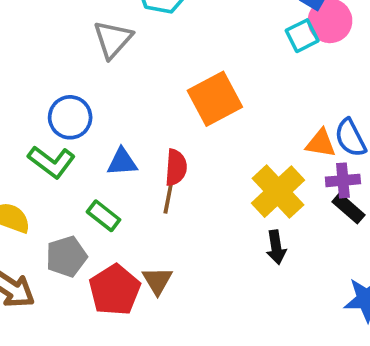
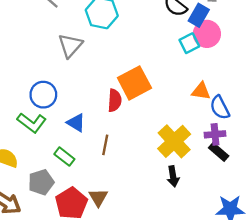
orange triangle: (321, 143) -> (201, 91), moved
blue triangle: (122, 162) -> (76, 123), turned 36
red semicircle: (176, 167) -> (115, 100), moved

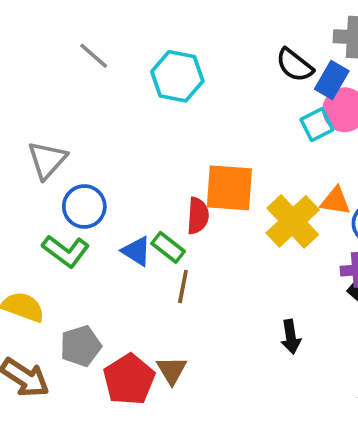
gray triangle: (70, 46) -> (47, 160), moved
orange square: (134, 83) -> (229, 188), turned 32
yellow cross: (174, 141) -> (293, 221), moved
green rectangle: (64, 157) -> (168, 247), moved

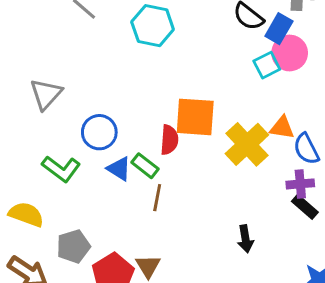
blue circle: (84, 206) -> (99, 132), moved

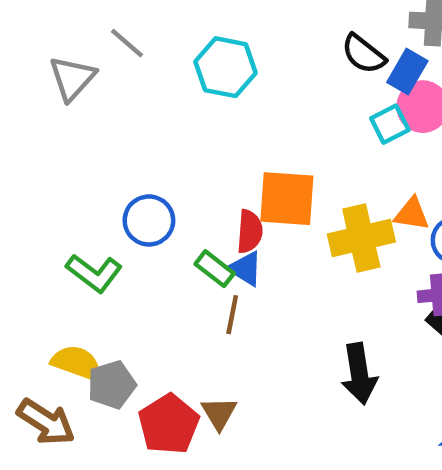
gray triangle: (46, 94) -> (72, 78), moved
yellow cross: (247, 144) -> (361, 238), turned 30
blue triangle: (119, 169) -> (245, 269), moved
yellow semicircle: (26, 214) -> (77, 363), moved
black arrow: (245, 239) -> (359, 374), size x1.5

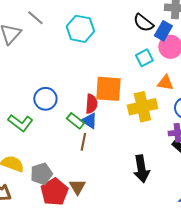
cyan square: (390, 124) -> (144, 58), moved
orange triangle: (412, 214) -> (165, 83), moved
gray pentagon: (112, 385) -> (41, 174), moved

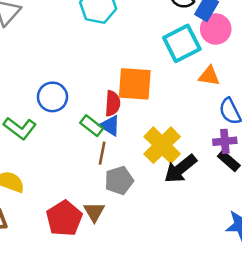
cyan square: (144, 58) -> (182, 43), size x1.6
yellow cross: (142, 107) -> (162, 145), moved, turned -32
black arrow: (141, 169) -> (180, 169), moved, turned 60
gray pentagon: (41, 174) -> (119, 180), moved

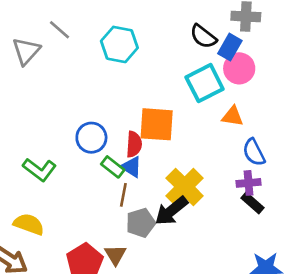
blue circle: (52, 97) -> (91, 138), moved
black arrow: (180, 169) -> (171, 211), moved

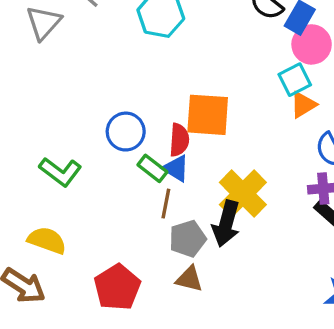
cyan square: (205, 83) -> (295, 80), moved, size x0.7
orange triangle: (233, 116) -> (303, 105), turned -40
black arrow: (171, 211) -> (226, 224), turned -36
brown triangle: (115, 255) -> (189, 279), moved, turned -45

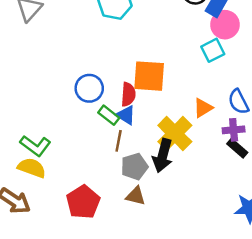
orange triangle: (303, 105) -> (203, 108), moved
green L-shape: (60, 172) -> (35, 146), moved

